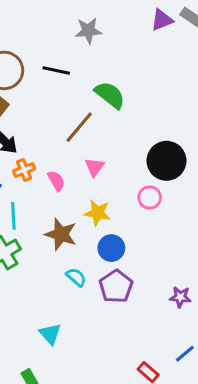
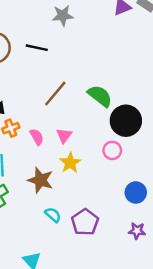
green semicircle: (110, 95) -> (100, 96), moved
pink triangle: (95, 167) -> (64, 136), moved
yellow star: (98, 213) -> (70, 163), turned 30
blue circle: (111, 248) -> (136, 192), moved

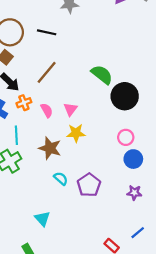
brown line: (55, 93) -> (47, 72), moved
pink circle: (112, 150) -> (126, 137), moved
yellow star: (70, 163) -> (76, 133), turned 30

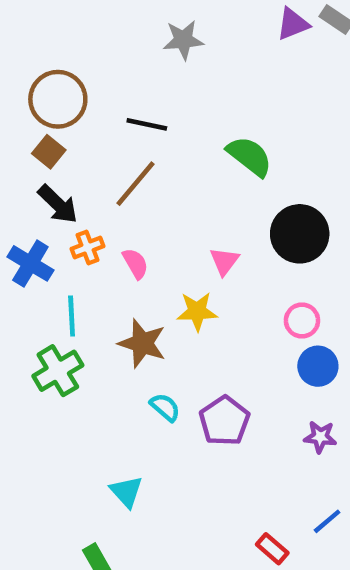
black line: (47, 32) -> (147, 124), moved
green semicircle: (102, 75) -> (249, 156), moved
pink triangle: (70, 109) -> (224, 261), moved

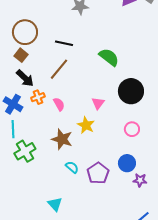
yellow star: (197, 311) -> (86, 125), turned 30
cyan line: (72, 316) -> (13, 129), moved
blue circle: (318, 366) -> (127, 163), moved

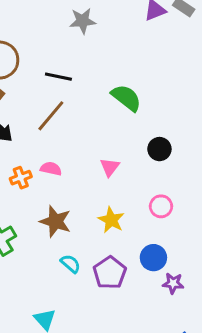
black circle: (131, 91) -> (159, 149), size x0.6
orange cross: (38, 97) -> (21, 178), moved
pink semicircle: (59, 104) -> (51, 169), turned -48
yellow star: (86, 125) -> (111, 220), moved

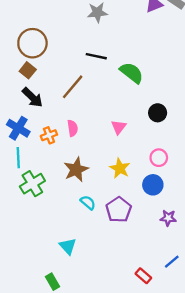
black line: (58, 77) -> (96, 56), moved
pink semicircle: (51, 169) -> (73, 128), turned 70
brown star: (55, 221) -> (76, 170), turned 30
blue circle: (153, 258) -> (153, 185), moved

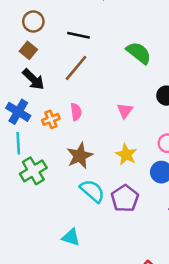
brown circle: (32, 43) -> (33, 21), size x0.7
black line: (96, 56) -> (79, 35), moved
cyan semicircle: (88, 203) -> (92, 191), size x1.5
cyan triangle: (68, 246) -> (71, 237), turned -30

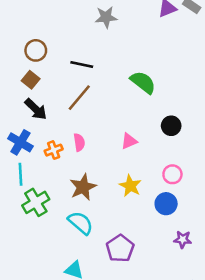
pink triangle: (125, 111) -> (129, 141), turned 30
cyan semicircle: (92, 191) -> (80, 223), moved
purple pentagon: (125, 198) -> (120, 248), moved

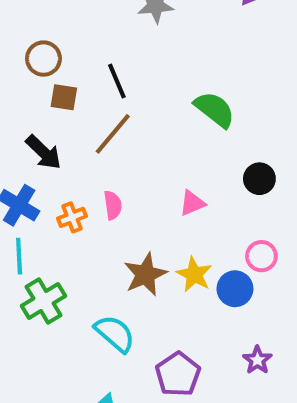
black line: (82, 64) -> (117, 81), turned 55
brown square: (31, 80) -> (64, 97), moved, turned -30
brown star: (83, 187) -> (145, 274), moved
blue circle: (166, 204) -> (235, 289), moved
purple star: (183, 239) -> (257, 360), moved, turned 30

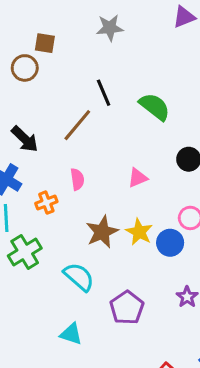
black line: (117, 81) -> (104, 93), moved
brown square: (64, 97) -> (45, 43), moved
orange cross: (72, 217) -> (46, 203), moved

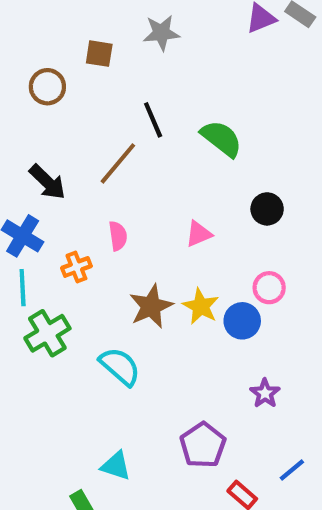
brown square: (45, 43) -> (99, 54), moved
purple pentagon: (127, 308) -> (203, 445), moved
cyan triangle: (71, 334) -> (116, 466), moved

